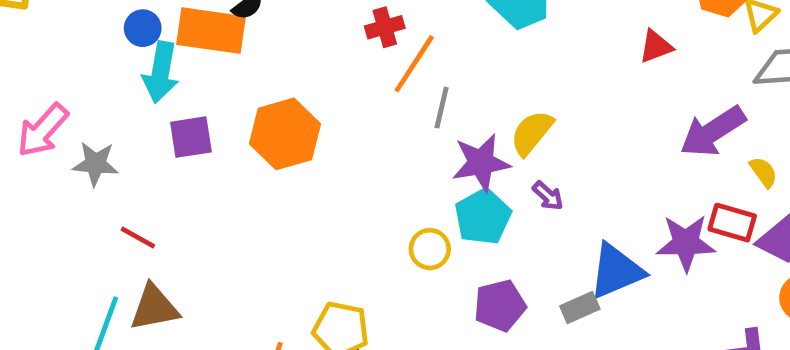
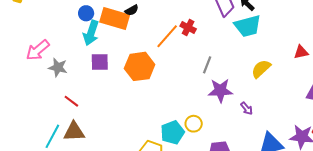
red cross: (385, 27) -> (188, 28), turned 35
orange line: (414, 64) -> (167, 36), moved
yellow semicircle: (532, 133) -> (261, 69), moved
cyan pentagon: (483, 217) -> (173, 132), moved

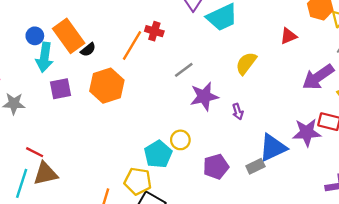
black semicircle: (132, 10) -> (88, 50), moved
orange rectangle: (115, 18) -> (69, 36), turned 48
gray line: (207, 65) -> (184, 70), turned 42
red line: (71, 101) -> (35, 152), moved
purple arrow: (247, 108) -> (238, 112), turned 32

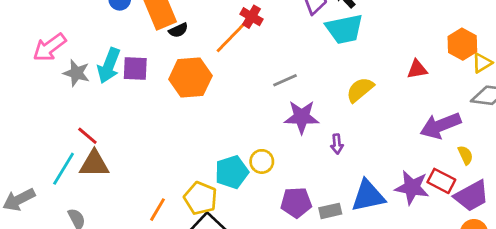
red cross: (154, 31) -> (251, 17), moved
cyan arrow: (44, 57) -> (109, 66), moved
gray rectangle: (255, 166) -> (330, 211), moved

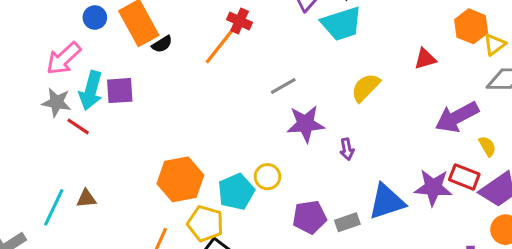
pink arrow: (49, 47) -> (64, 58), moved
orange hexagon: (190, 78) -> (180, 179), moved
red line: (87, 136) -> (78, 126), moved
brown triangle: (94, 164) -> (86, 199), size x0.6

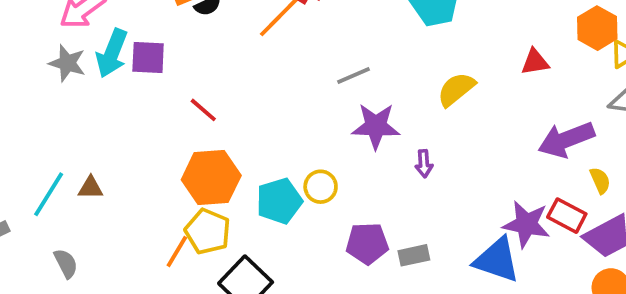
red line: (78, 126) -> (203, 110), moved
blue triangle: (387, 202) -> (497, 260), moved, turned 30
yellow pentagon: (205, 224) -> (208, 231), moved

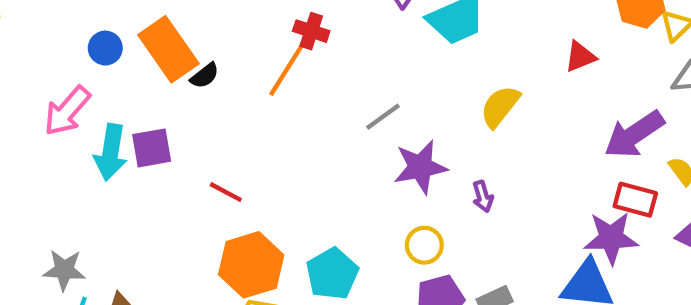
gray star: (67, 63) -> (64, 270), moved
yellow circle: (321, 187) -> (424, 245), moved
red rectangle: (567, 216) -> (635, 200), moved

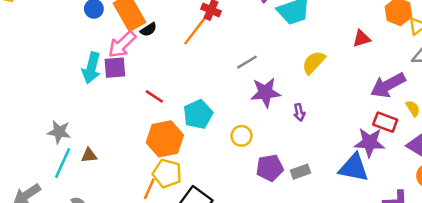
pink arrow: (67, 111) -> (122, 44), moved
yellow circle: (424, 245) -> (242, 136), moved
cyan pentagon: (332, 274) -> (198, 114), moved

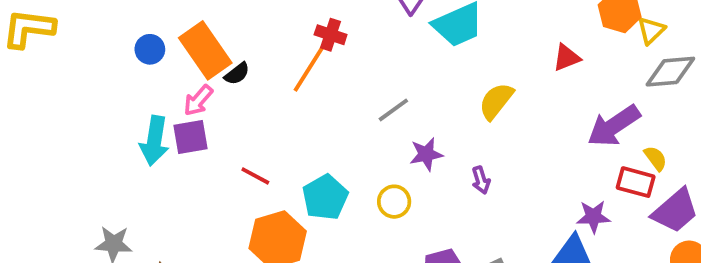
pink arrow: (122, 44) -> (198, 100), size x0.7
purple star: (266, 92) -> (426, 154), size x0.7
red rectangle: (385, 122) -> (636, 182), moved
yellow circle: (242, 136) -> (394, 202), moved
purple star: (370, 142) -> (593, 217), size x0.7

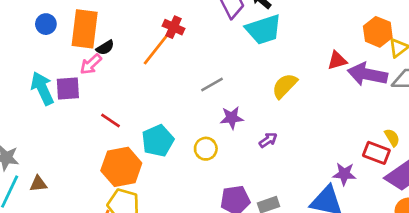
orange rectangle: (205, 50) -> (85, 29), turned 36
pink arrow: (198, 100) -> (91, 64), moved
purple arrow: (614, 126) -> (367, 74), moved, turned 39
cyan arrow: (154, 141) -> (42, 88), turned 140
purple arrow: (481, 180) -> (268, 140), turned -114

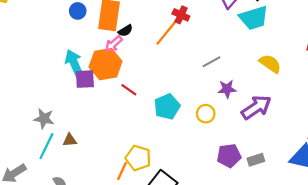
yellow semicircle: (285, 86) -> (270, 64), turned 80
purple square: (68, 89) -> (85, 79), moved
purple arrow: (268, 140) -> (256, 107), size x2.0
orange hexagon: (121, 167) -> (106, 64), moved

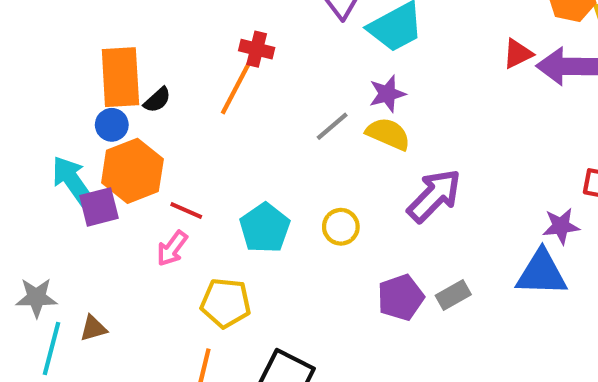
blue circle: (78, 11) -> (112, 125), moved
pink arrow: (114, 44) -> (172, 248), moved
yellow semicircle: (270, 64) -> (388, 134), moved
purple star: (227, 89) -> (387, 94), moved
yellow pentagon: (138, 158) -> (226, 303), moved

